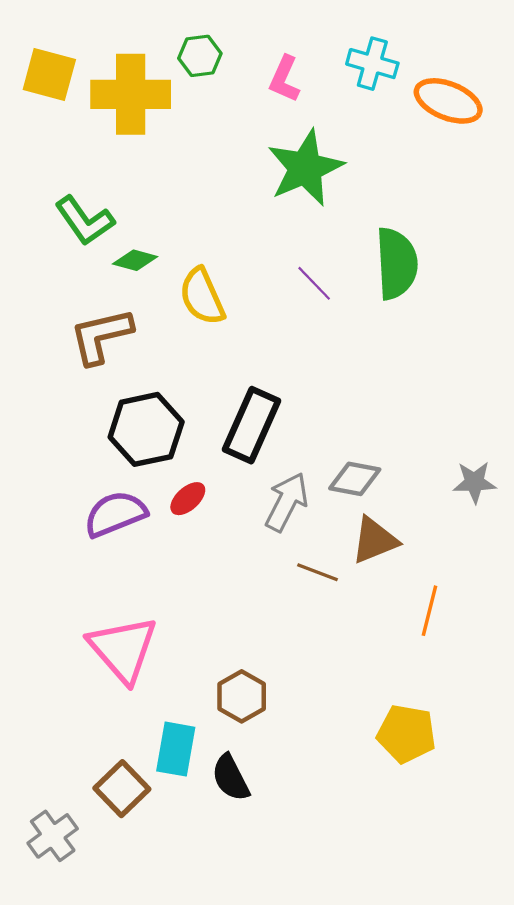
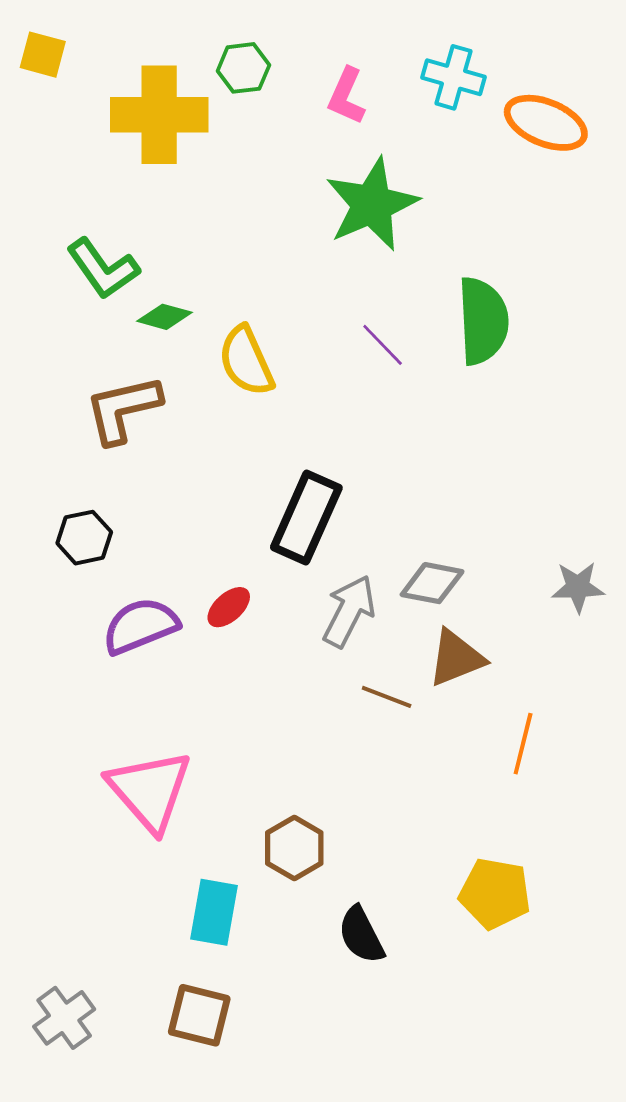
yellow square: (49, 75) -> (43, 55), moved, size x0.7
black hexagon: (146, 429) -> (84, 538), moved, size x0.6
black semicircle: (231, 778) -> (361, 935), moved
brown square: (122, 789) -> (199, 1015), moved, turned -32

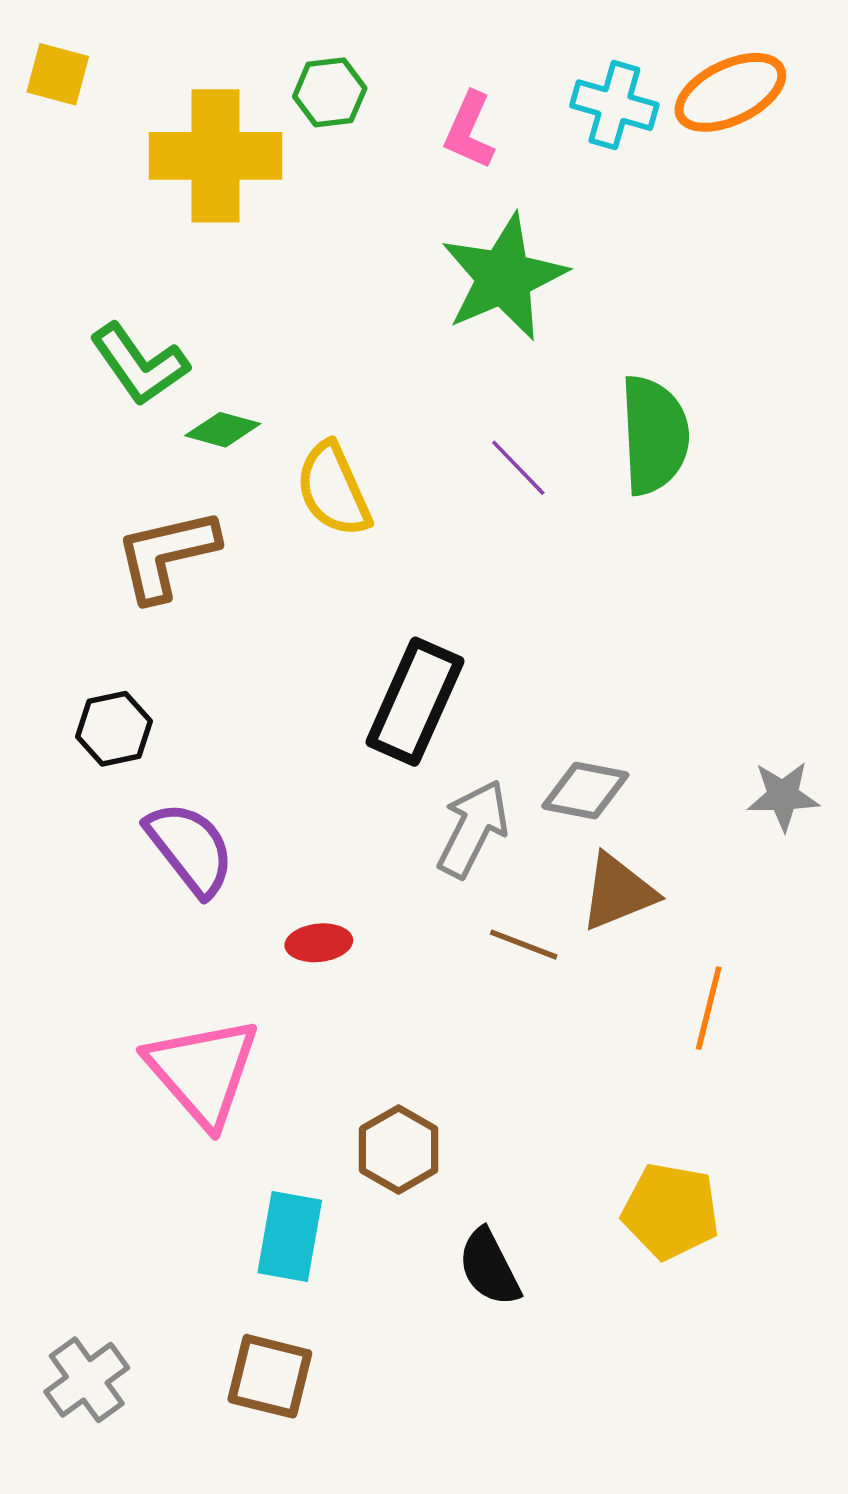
orange ellipse: (546, 123) -> (730, 92), moved, turned -48
red ellipse: (229, 607) -> (319, 943), moved, turned 36
purple semicircle: (140, 626) -> (190, 849), turned 74

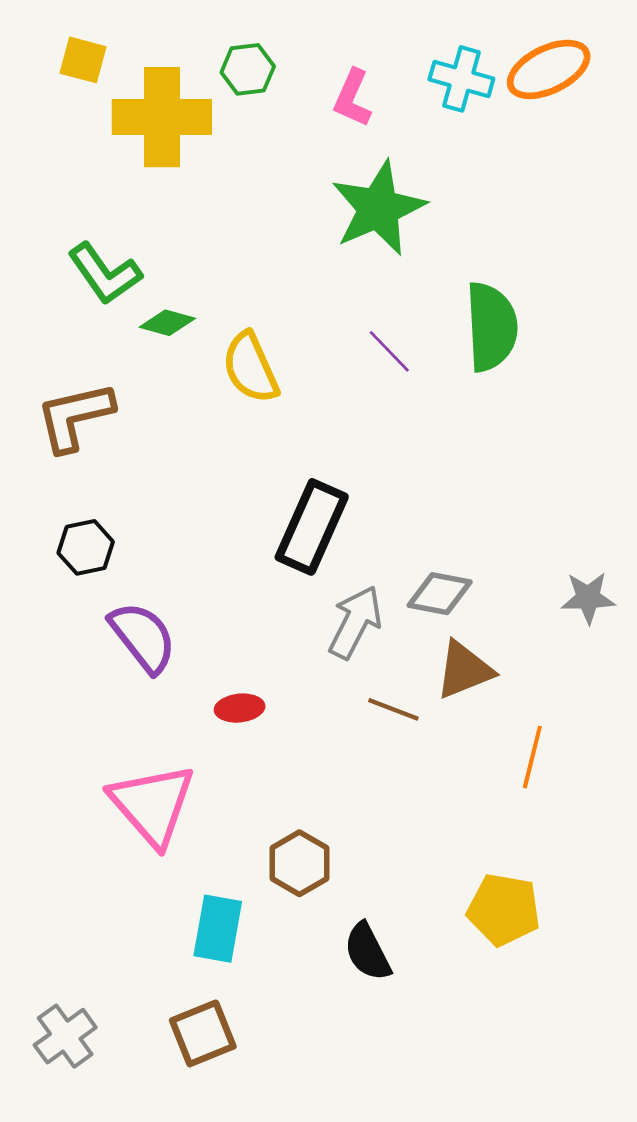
yellow square: (58, 74) -> (83, 60), moved
brown L-shape: (167, 555) -> (75, 417), moved
brown square: (270, 1376) -> (203, 1033), turned -36

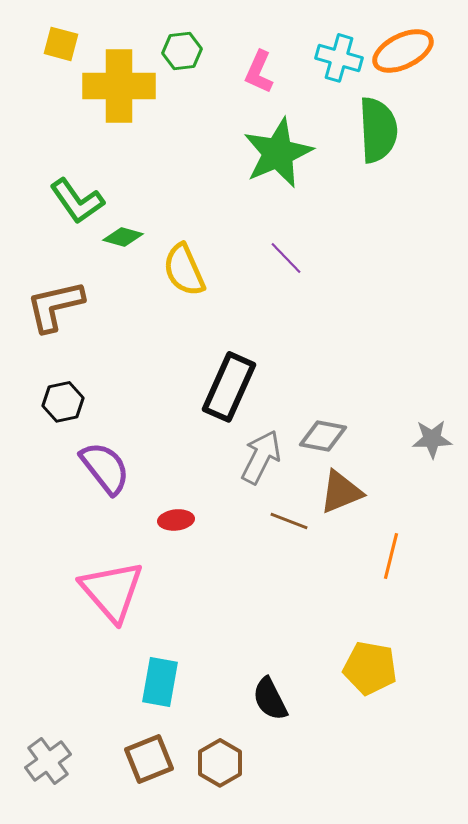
green semicircle: (491, 327) -> (378, 130), moved
brown hexagon: (299, 863) -> (220, 763), moved

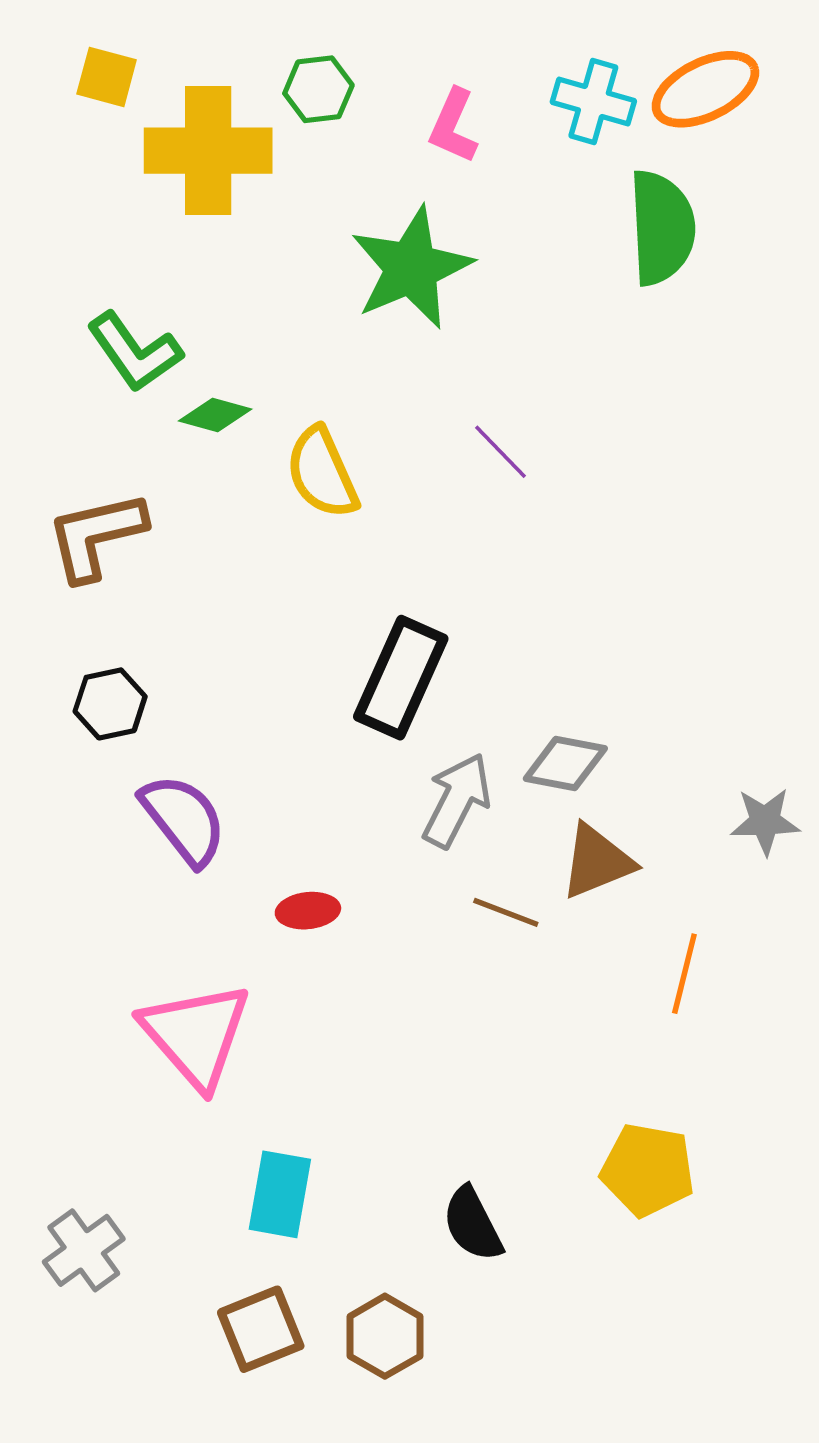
green star: (278, 153) -> (411, 268), moved
gray star: (432, 439) -> (765, 821), moved
gray cross: (48, 761) -> (84, 1250), moved

